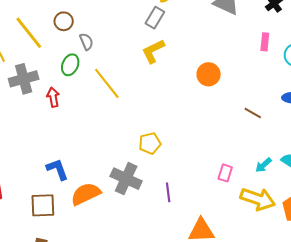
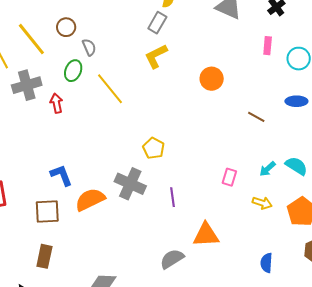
yellow pentagon: (150, 143) -> (154, 148), turned -30
yellow arrow: (258, 199) -> (262, 203), size x0.6

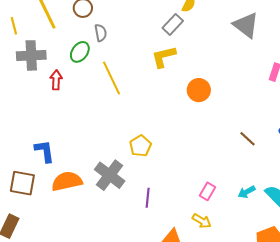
orange circle: (212, 79) -> (199, 90), moved
yellow arrow: (262, 203) -> (202, 221), moved

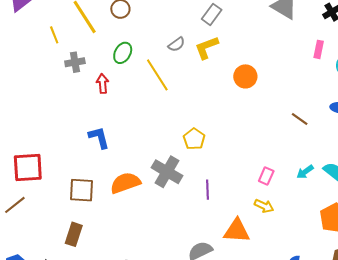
gray semicircle: (101, 33) -> (176, 44), moved, turned 72
gray cross: (31, 55) -> (75, 62), size x0.7
blue L-shape: (44, 151) -> (99, 138), moved

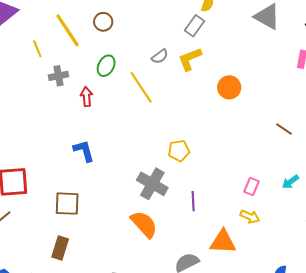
yellow pentagon: (194, 139) -> (179, 151), turned 30
orange semicircle: (125, 183) -> (144, 224), moved, turned 68

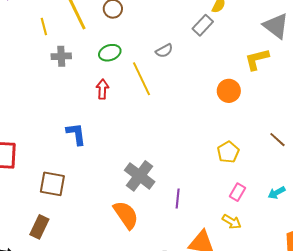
yellow L-shape: (190, 59) -> (257, 59), moved
green ellipse: (106, 66) -> (110, 53), turned 35
red arrow: (86, 97) -> (102, 89), moved
yellow pentagon: (179, 151) -> (228, 152), moved, turned -30

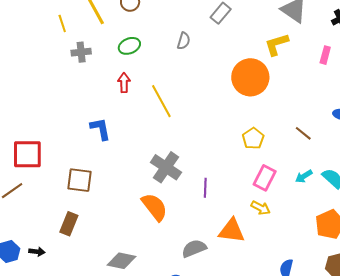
gray semicircle: (164, 51) -> (184, 41), turned -42
yellow line: (142, 79) -> (161, 101), moved
orange circle: (229, 91) -> (250, 77), size x1.6
brown line: (277, 140) -> (303, 133), moved
pink rectangle: (237, 192) -> (265, 178), size x1.4

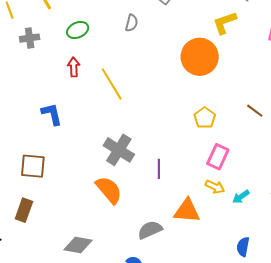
cyan arrow: (304, 176) -> (241, 197), moved

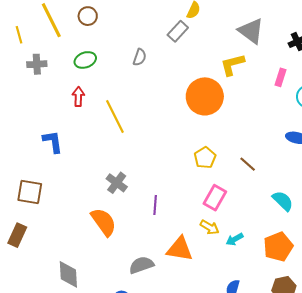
brown line: (255, 111) -> (248, 164), moved
gray cross: (119, 150) -> (117, 183), size x0.7
gray diamond: (78, 245) -> (68, 274), turned 72

